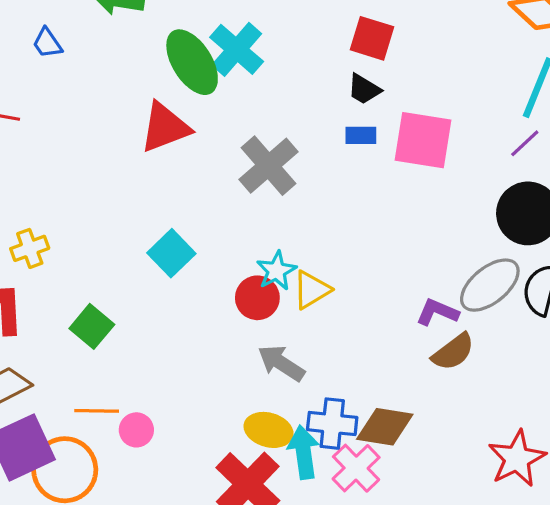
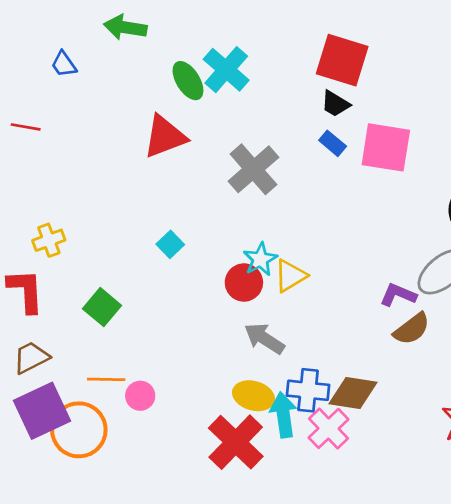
red square: (372, 38) -> (342, 60), size x1.4
green ellipse: (192, 62) -> (188, 81), size x0.7
blue rectangle: (361, 135) -> (333, 143), turned 40
cyan square: (171, 253) -> (170, 244), size x0.7

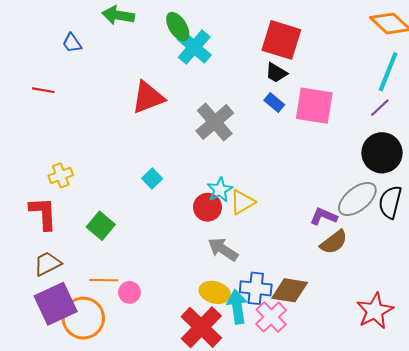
green ellipse: (188, 81) -> (178, 27), moved

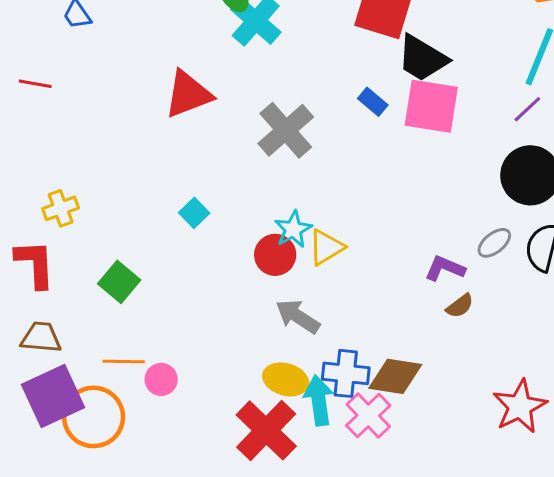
black trapezoid: (276, 73) -> (422, 58), moved, size x1.6
gray ellipse: (357, 199) -> (494, 243), size x0.6
brown semicircle: (334, 242) -> (460, 306), size x0.7
brown trapezoid: (47, 264) -> (41, 337), turned 32

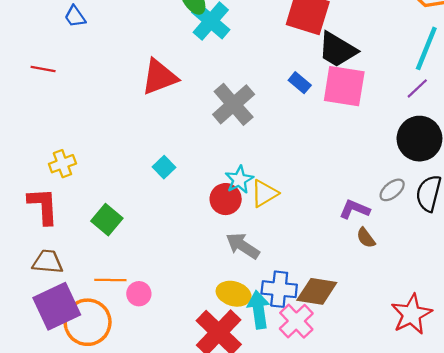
brown semicircle: (460, 306) -> (366, 238), turned 90

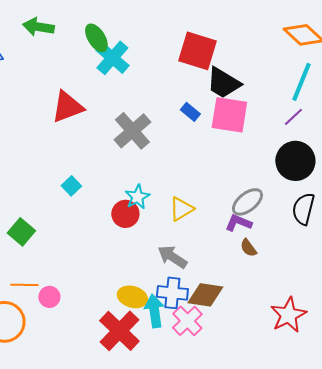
gray ellipse: (392, 190) -> (247, 202), moved, size x1.4
yellow triangle: (264, 193) -> (181, 209), moved
gray arrow: (243, 246) -> (172, 257), moved

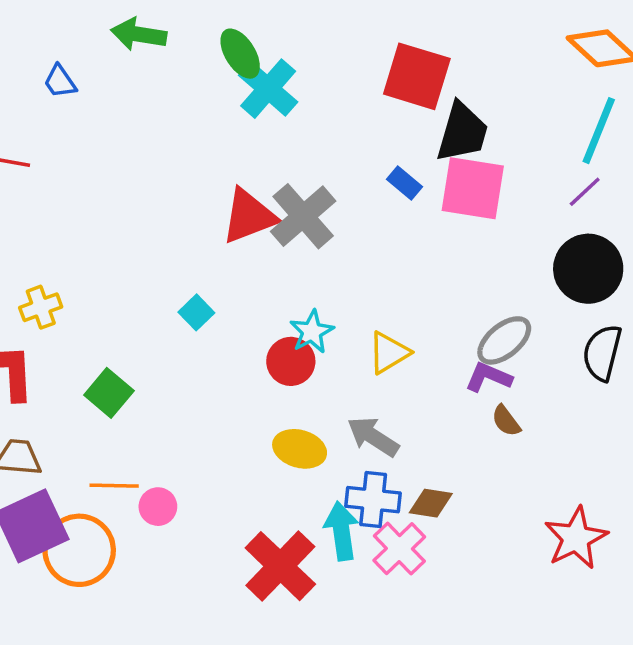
black trapezoid: (223, 83) -> (462, 132), turned -105
red triangle: (67, 107) -> (249, 216), moved
brown diamond: (205, 295) -> (431, 503), size x0.7
yellow ellipse: (132, 297) -> (300, 449), moved

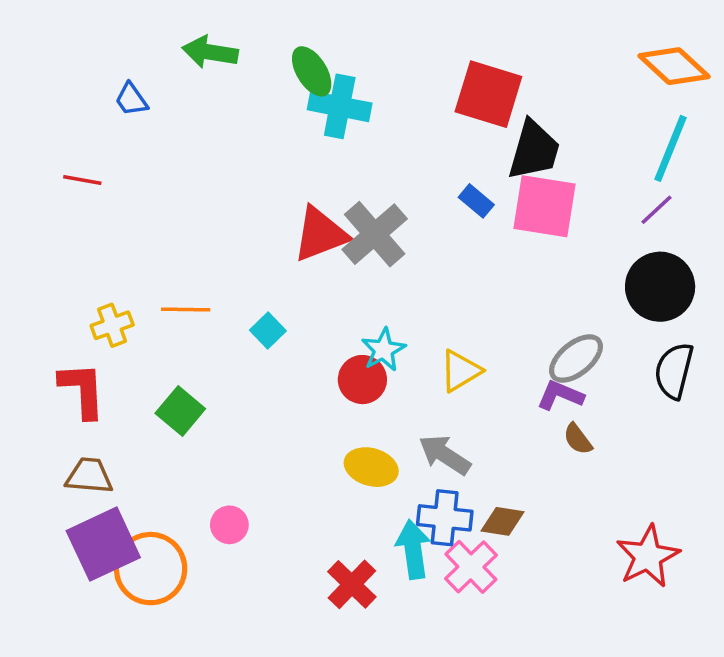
cyan cross: (268, 89) -> (340, 106), turned -30
orange line: (114, 486) -> (186, 309), moved
red cross: (280, 566) -> (352, 584), size x0.7

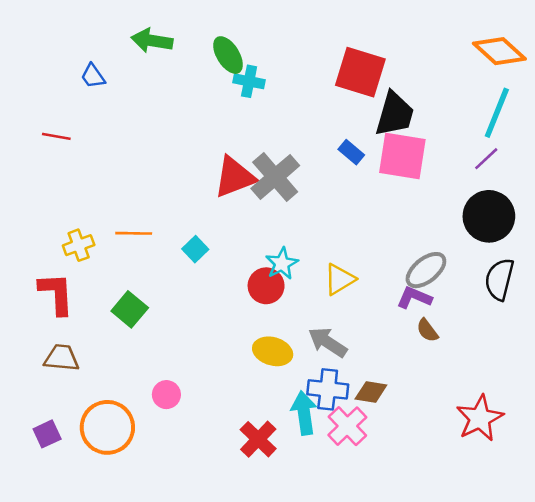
cyan cross: (340, 106) -> (249, 81), size x0.7
purple square: (103, 544) -> (47, 434), moved, size x0.5

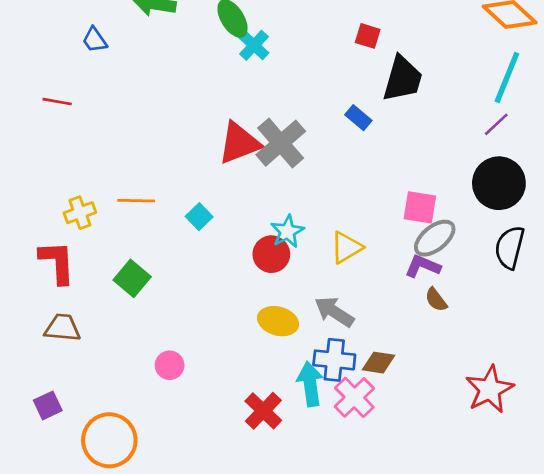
red square: (360, 72) -> (368, 36), size x0.5
cyan cross: (249, 81) -> (254, 45), turned 32
pink square: (402, 156) -> (420, 207), moved, size x0.7
orange circle: (107, 427) -> (109, 440), moved

